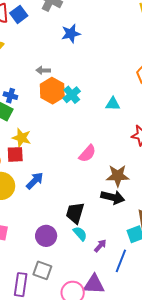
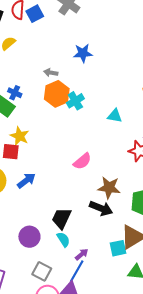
blue star: (71, 34) -> (83, 53), moved
blue line: (121, 261) -> (77, 271), moved
gray square: (42, 270) -> (42, 271), moved

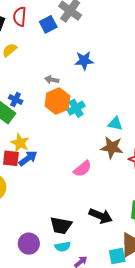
blue square: (35, 14) -> (48, 24), moved
blue arrow: (26, 180) -> (28, 158), moved
brown star: (109, 188) -> (112, 147), moved
black trapezoid: (61, 218) -> (61, 225), turned -105
cyan semicircle: (63, 239) -> (63, 247), turned 112

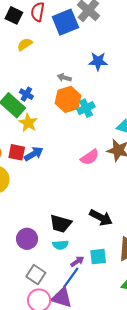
blue square: (48, 24) -> (65, 22), size x1.5
yellow star: (20, 143) -> (28, 123), moved
pink semicircle: (82, 169) -> (90, 157), moved
cyan square: (117, 256) -> (98, 257), moved

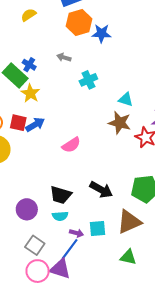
gray arrow: (64, 78) -> (64, 57), moved
orange hexagon: (68, 99) -> (79, 22), moved
pink semicircle: (90, 157) -> (71, 145), moved
purple arrow: (77, 261) -> (76, 233), turned 48

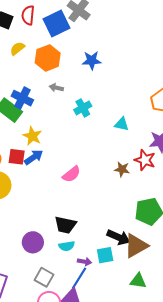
orange hexagon: (79, 22) -> (48, 58), moved
blue cross: (29, 65) -> (22, 98), size x1.5
yellow star: (30, 93) -> (32, 136), moved
brown star: (120, 123) -> (122, 169), moved, size x0.7
black arrow: (101, 190) -> (119, 237), moved

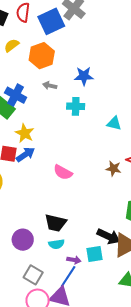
blue star: (92, 60) -> (84, 76), moved
cyan cross: (83, 108) -> (76, 106), turned 30
pink semicircle: (71, 174) -> (63, 172), turned 66

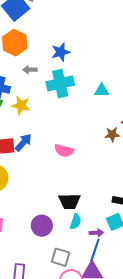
cyan cross: (76, 106) -> (60, 83), size x1.5
yellow star: (25, 133) -> (21, 105), moved
cyan semicircle: (56, 244) -> (76, 222), turned -49

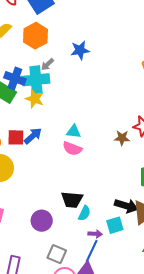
gray arrow: (30, 70) -> (47, 64), turned -48
cyan cross: (60, 83) -> (36, 80), moved
cyan triangle: (102, 90) -> (74, 132), moved
cyan semicircle: (76, 222) -> (84, 213), moved

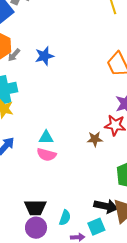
gray arrow: (47, 64) -> (14, 55), moved
black trapezoid: (72, 200) -> (35, 208), moved
purple circle: (42, 221) -> (36, 228), moved

